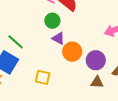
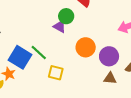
purple triangle: (58, 38) -> (60, 26), moved
green line: (16, 42) -> (39, 52), moved

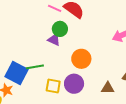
green line: (39, 52) -> (35, 67), turned -48
purple circle: (109, 56) -> (74, 84), moved

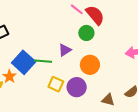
green circle: (60, 29) -> (86, 33), moved
purple triangle: (54, 40) -> (65, 50), moved, turned 48

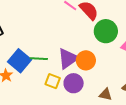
green circle: (86, 33) -> (106, 31), moved, size x1.5
purple triangle: (65, 50) -> (68, 59), moved, size x1.6

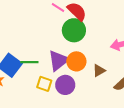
green circle: (106, 31) -> (74, 30), moved
brown triangle: (106, 94) -> (99, 71), moved, turned -40

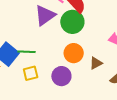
purple triangle: (58, 61) -> (45, 15), moved
yellow square: (44, 84) -> (31, 73), moved, turned -35

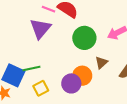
green circle: (72, 22) -> (84, 38), moved
orange circle: (74, 53) -> (82, 76), moved

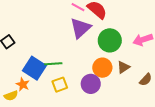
purple triangle: (40, 29) -> (80, 28), moved
orange circle: (82, 76) -> (102, 68), moved

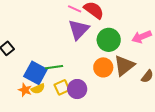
brown triangle: (123, 67) -> (124, 65), size x1.6
purple circle: (91, 84) -> (77, 89), moved
yellow semicircle: (11, 96) -> (38, 89), moved

